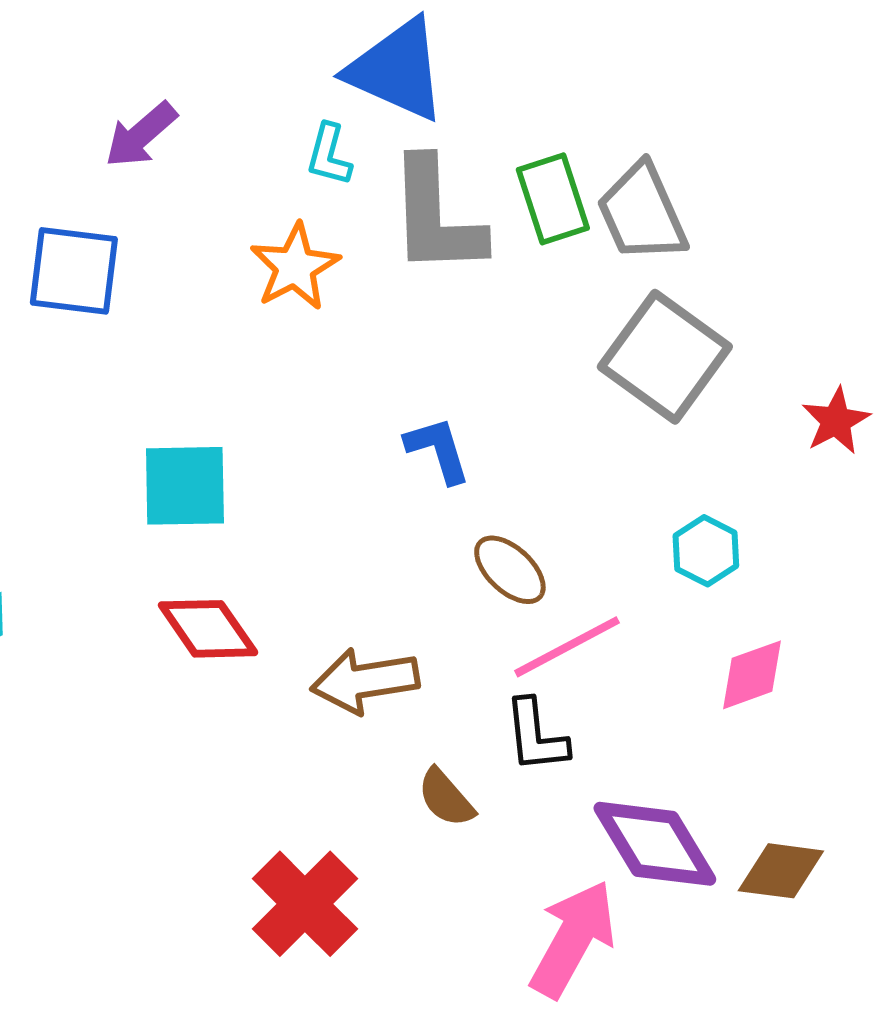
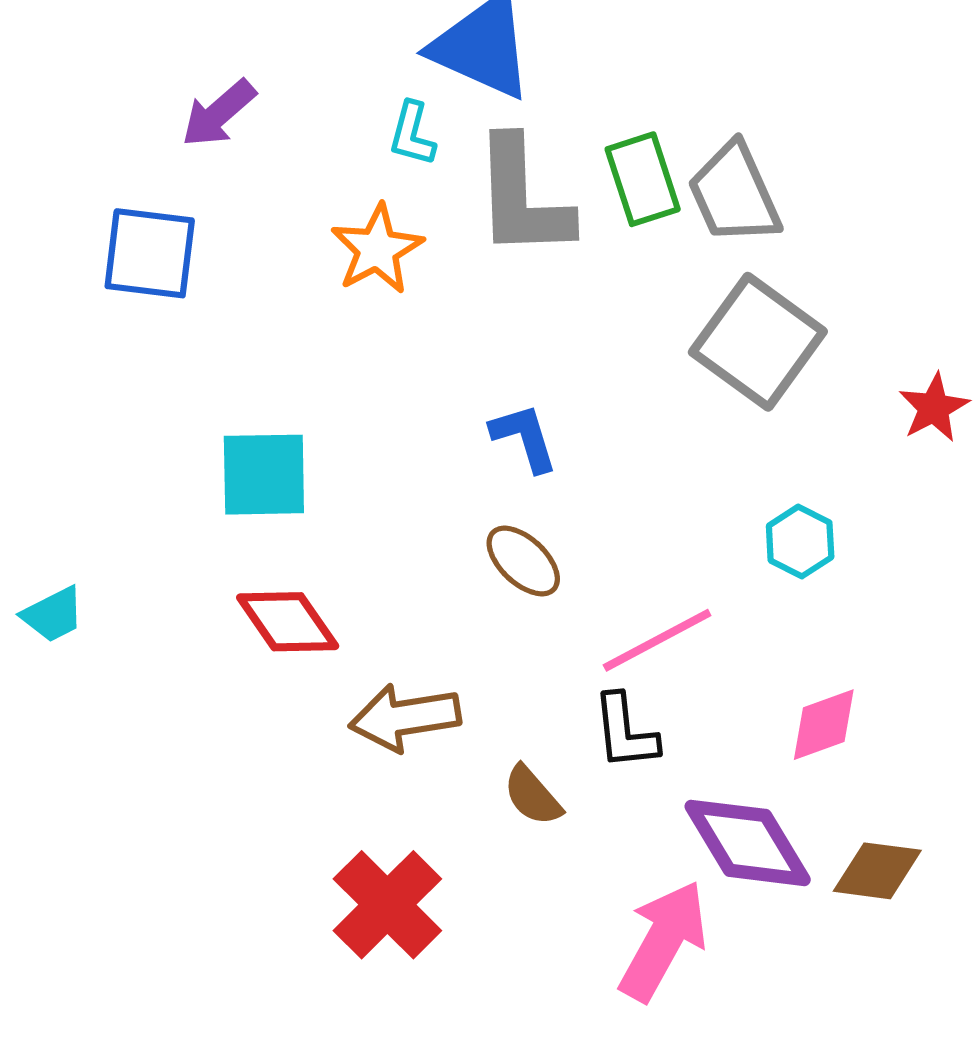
brown ellipse: (510, 570) -> (523, 561), moved
pink diamond: (752, 675) -> (824, 725), moved
brown arrow: (365, 681) -> (405, 717), moved

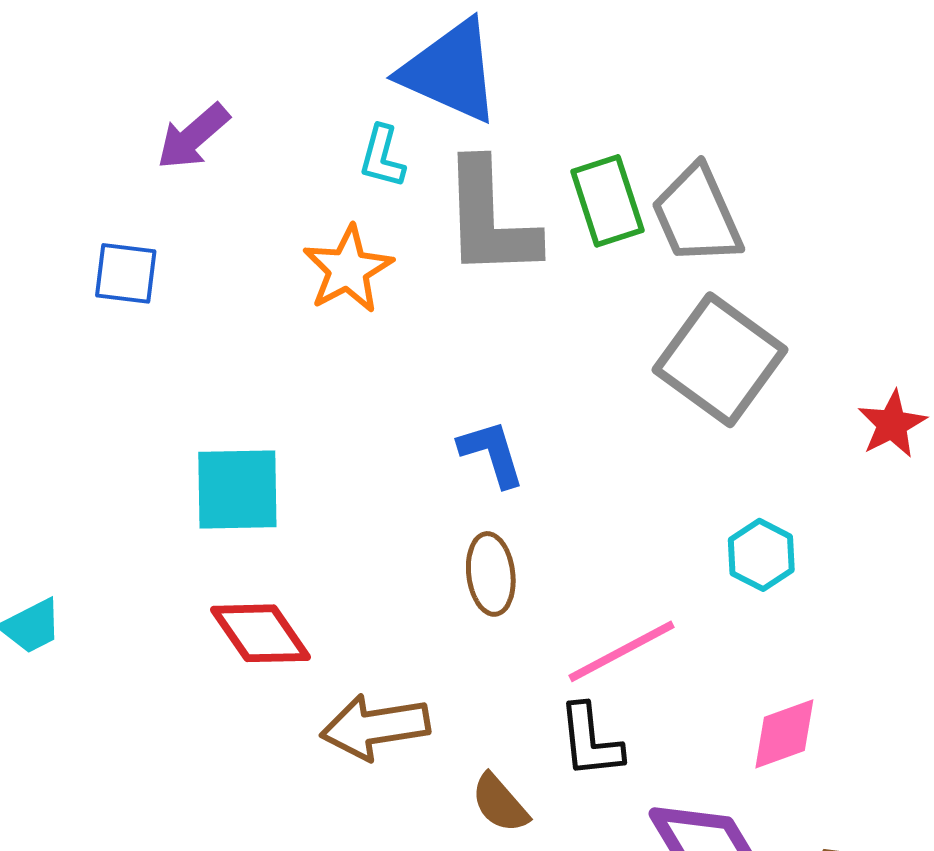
blue square: (150, 253) -> (126, 273), size x0.7
brown ellipse: (523, 561) -> (491, 574), turned 40

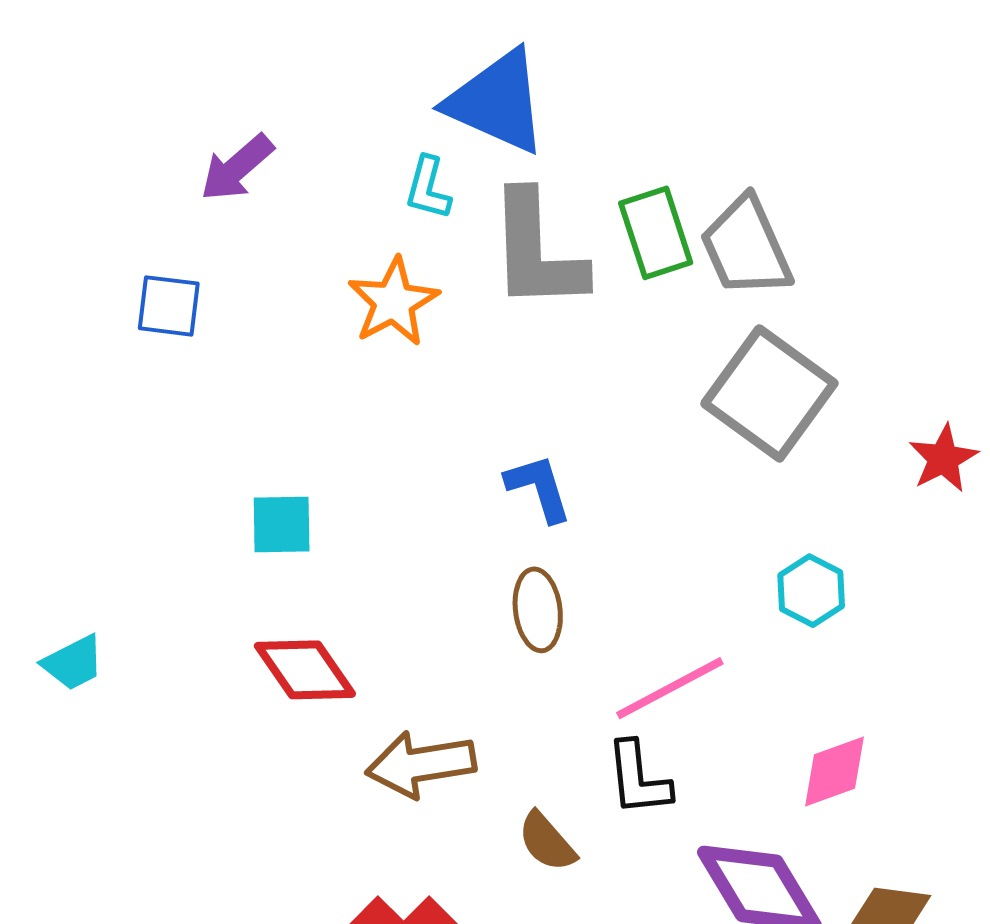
cyan square: (237, 490) -> (282, 525), size x0.7

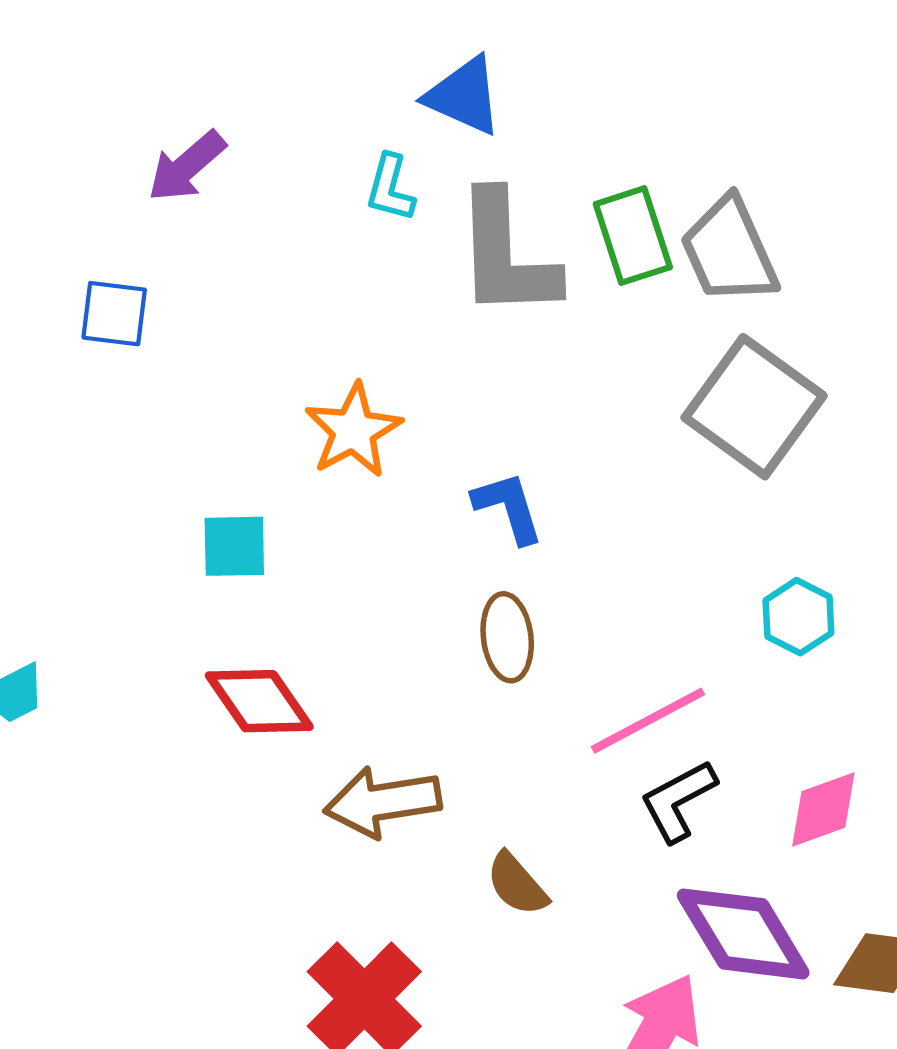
blue triangle: (497, 102) -> (464, 96), size x0.7
orange star: (393, 302) -> (353, 430), moved
black L-shape: (638, 779) -> (678, 801), moved, turned 68

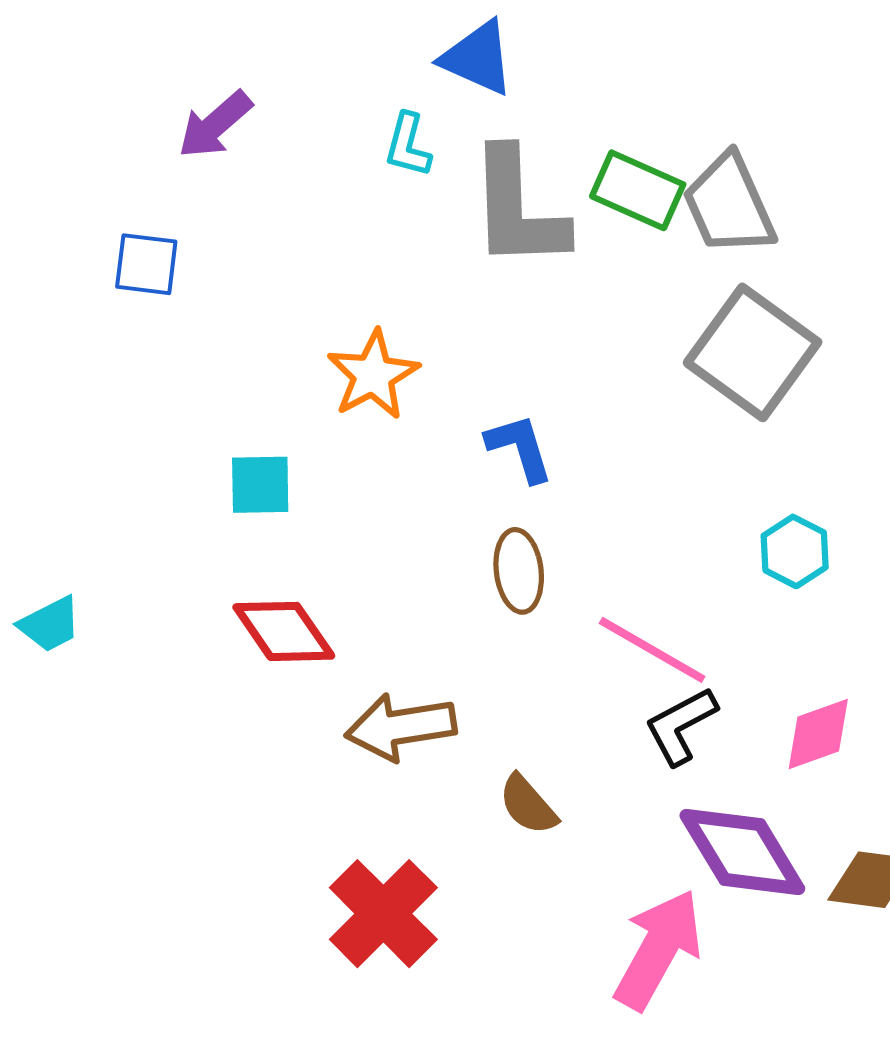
green rectangle: (633, 236) -> (638, 190), turned -48
pink line: (648, 721) -> (652, 650), turned 58

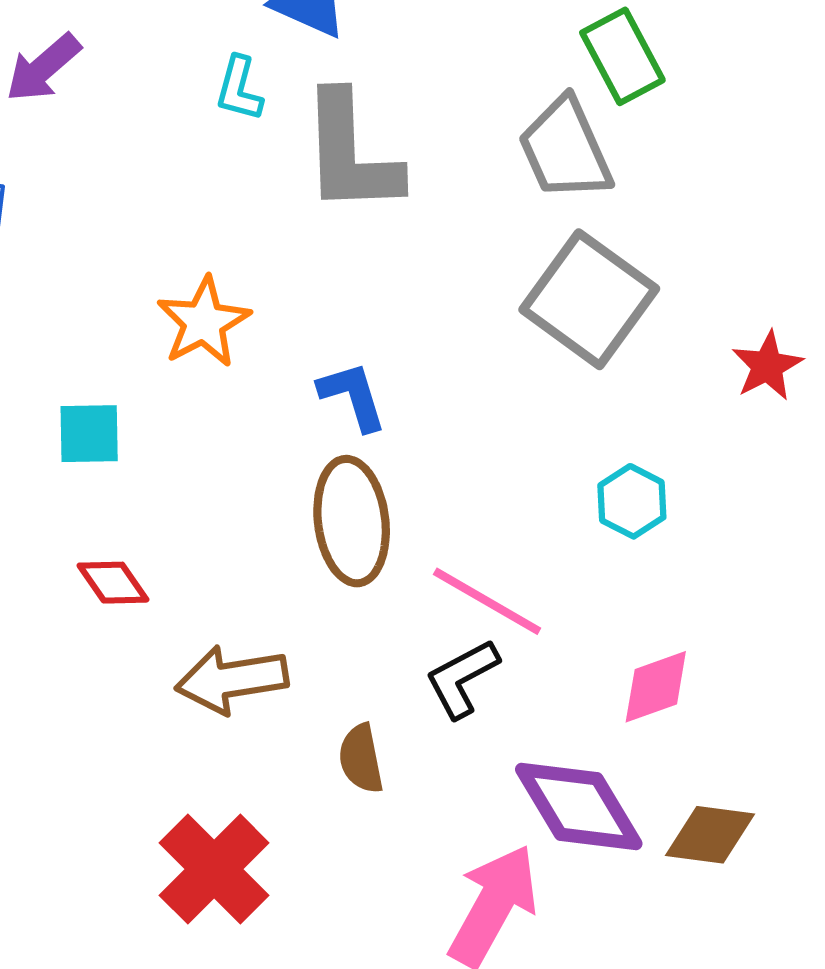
green rectangle: (638, 190) -> (622, 56), moved, turned 38
brown ellipse: (519, 571) -> (352, 521), size x1.5
red diamond: (284, 631) -> (113, 583), size x0.7
black L-shape: (681, 726) -> (462, 678), moved
brown semicircle: (528, 805) -> (361, 759), turned 30

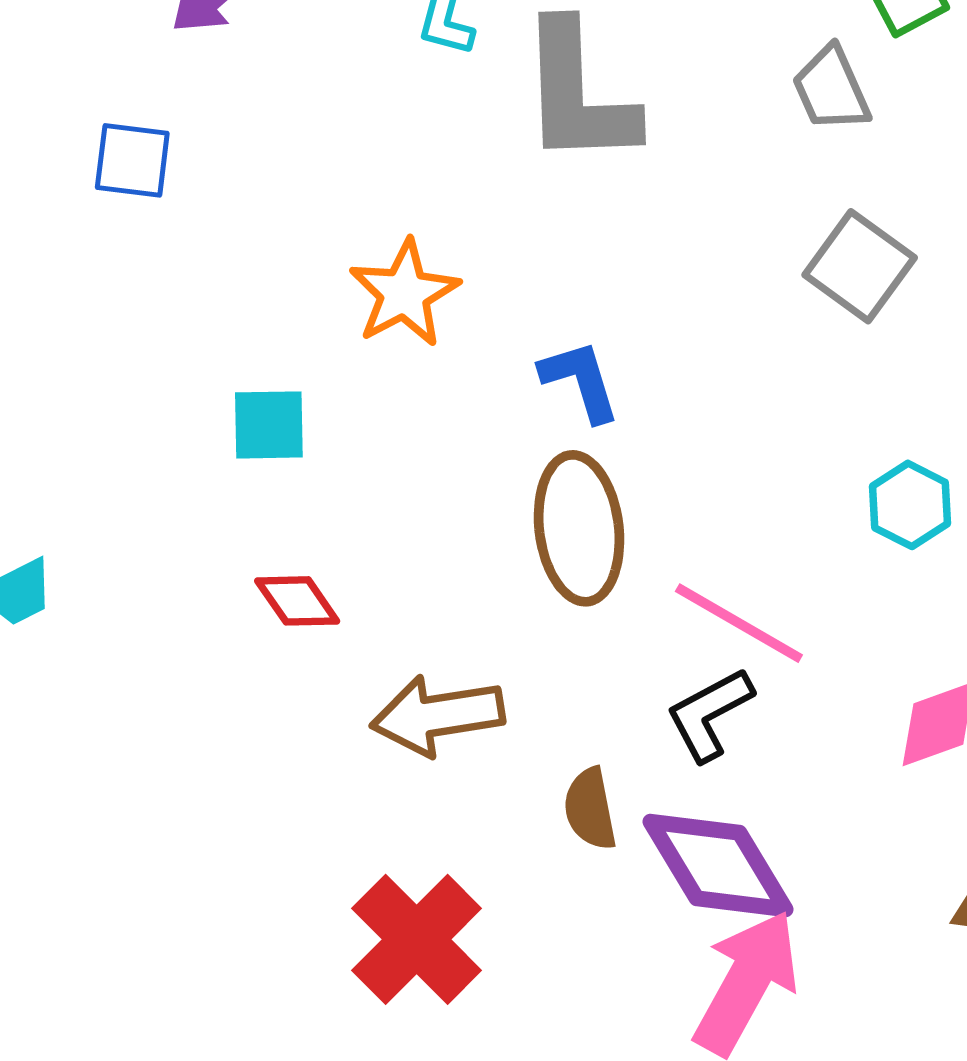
gray trapezoid: (565, 149) -> (831, 89), size x0.7
gray square: (589, 299) -> (860, 266), size x0.7
purple diamond: (579, 807) -> (718, 866), moved

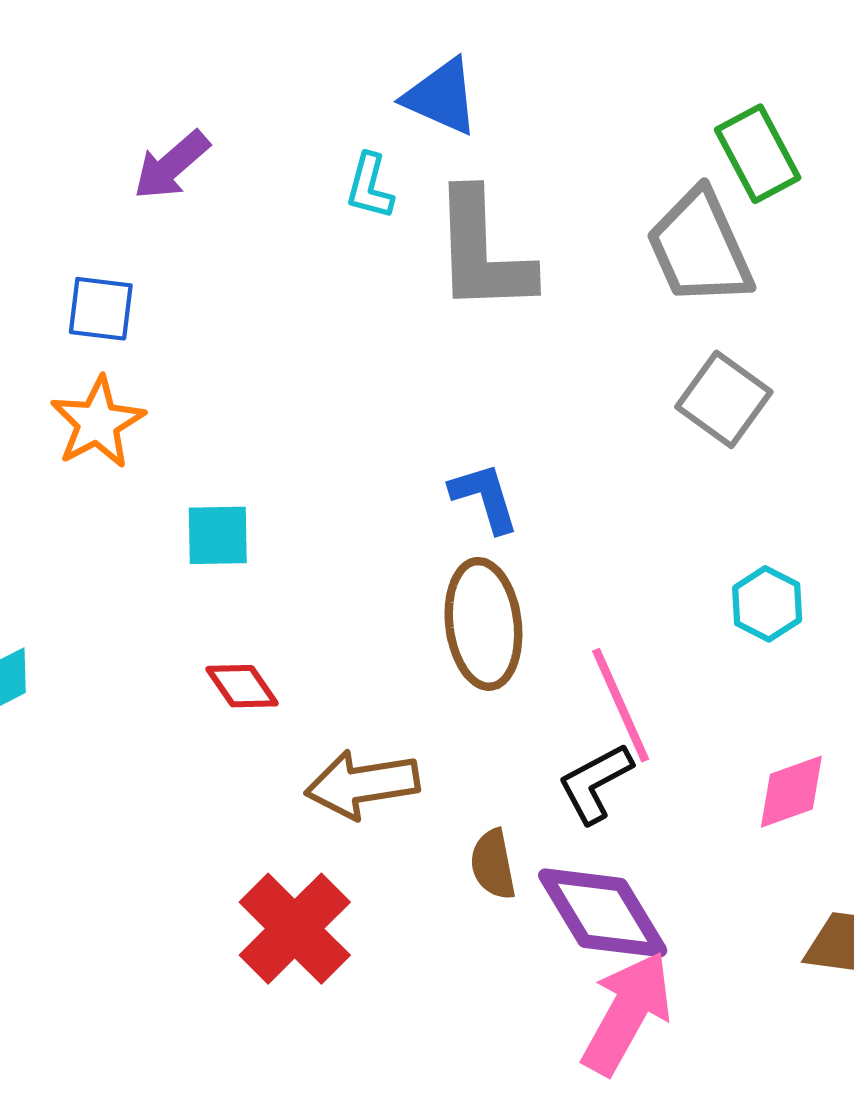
gray trapezoid: (831, 89) -> (700, 248), size x1.6
orange star: (404, 293) -> (98, 423), moved
pink line: (739, 623) -> (621, 705), turned 36
red cross: (417, 939) -> (295, 929), moved

